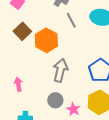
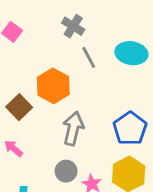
brown square: (22, 31) -> (19, 107), moved
pink arrow: (18, 84) -> (13, 148), turned -40

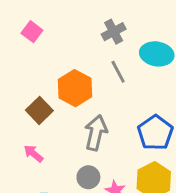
gray cross: (73, 26) -> (114, 32), moved, turned 30
gray line: (89, 57) -> (118, 72), moved

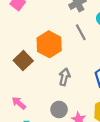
gray arrow: (96, 133) -> (64, 77), size x0.7
pink arrow: (33, 153) -> (19, 103), moved

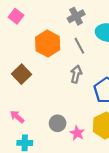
orange hexagon: (49, 44) -> (48, 44), moved
gray arrow: (64, 77) -> (76, 74), moved

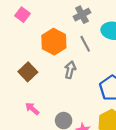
gray arrow: (76, 74) -> (70, 70), moved
pink arrow: (17, 117) -> (32, 109), moved

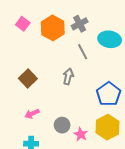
orange hexagon: (54, 42) -> (53, 28), moved
pink arrow: (32, 109) -> (32, 114), turned -64

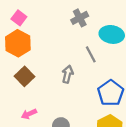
orange hexagon: (53, 28) -> (18, 43), moved
gray line: (83, 52) -> (91, 54), moved

